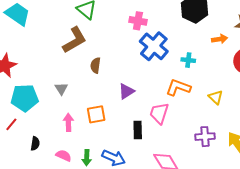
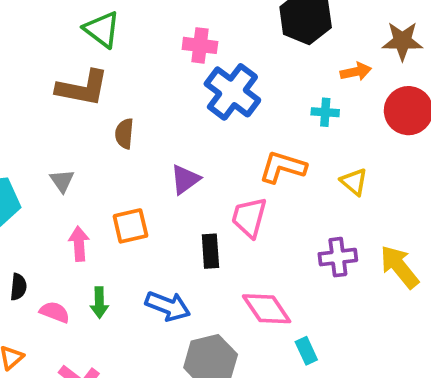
brown L-shape: (75, 40) -> (82, 88), turned 44
cyan cross: (188, 60) -> (325, 112), moved
pink semicircle: (64, 156) -> (55, 312), moved
green arrow: (87, 158) -> (99, 303), moved

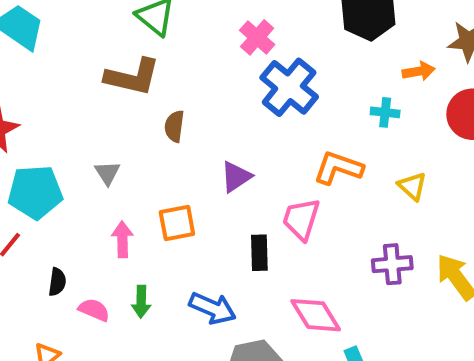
pink cross: (200, 45) -> (257, 37), turned 32

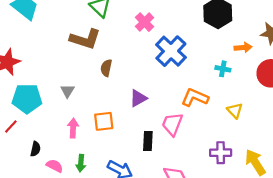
pink cross: (257, 37) -> (144, 22), moved

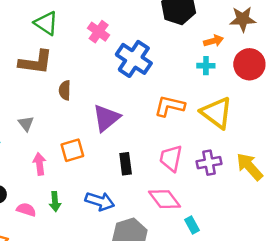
cyan cross: (223, 69) -> (206, 66), moved
purple triangle: (138, 98) -> (106, 118), size x1.4
yellow triangle: (235, 111) -> (217, 113), size x1.8
pink trapezoid: (172, 124) -> (171, 158), moved

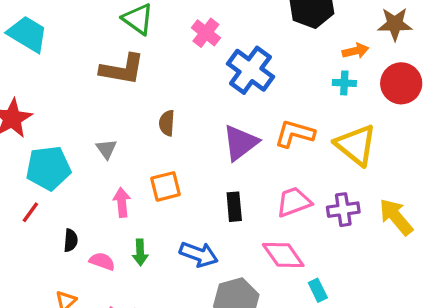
brown semicircle: (65, 90) -> (167, 123), moved
purple triangle: (106, 118) -> (240, 143), moved
pink trapezoid: (171, 158) -> (294, 202), turned 56

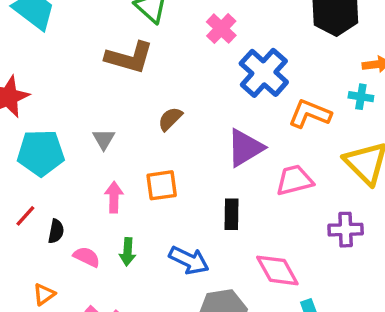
brown semicircle: (167, 123) -> (170, 119), turned 35
orange L-shape: (295, 134) -> (310, 114), moved
pink trapezoid: (294, 202) -> (294, 180), moved
red line: (30, 212) -> (25, 216), moved

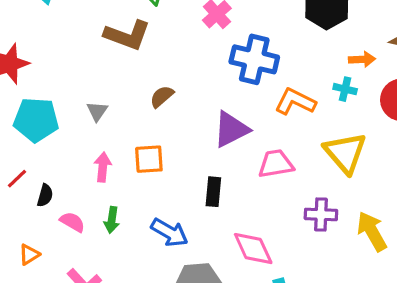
blue cross: (264, 73) -> (254, 59), turned -33

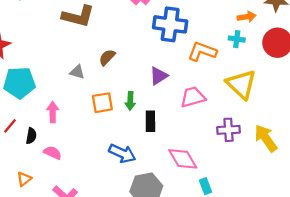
gray triangle: (97, 111) -> (77, 72), moved, turned -42
purple triangle: (231, 129) -> (159, 76), size x0.7
pink arrow: (103, 167) -> (53, 112), moved
green arrow: (112, 220) -> (130, 101), moved

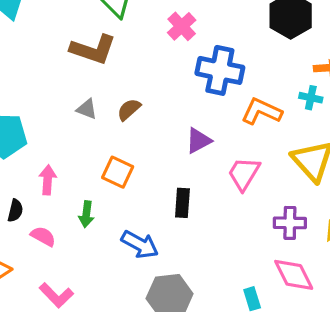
gray triangle: (77, 72) -> (87, 109), moved
pink trapezoid: (193, 97) -> (244, 174), turned -48
green arrow: (130, 101) -> (86, 214), moved
orange square: (102, 103) -> (118, 172), turned 30
pink diamond: (183, 159) -> (294, 275), moved

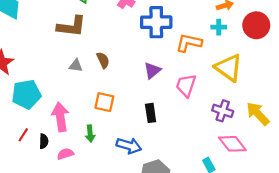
brown semicircle: (129, 110) -> (103, 60), turned 119
pink arrow: (48, 180) -> (60, 117), size x1.5
purple cross: (290, 223) -> (223, 111), turned 30
pink semicircle: (43, 236) -> (65, 154), turned -35

